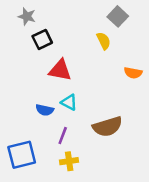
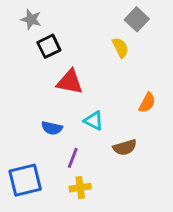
orange semicircle: (133, 73) -> (147, 103), moved, turned -72
cyan triangle: (69, 102) -> (94, 121), moved
brown semicircle: (107, 127) -> (125, 147), size x0.7

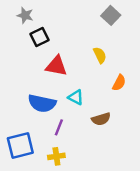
yellow semicircle: (120, 48) -> (100, 55), moved
blue semicircle: (52, 128) -> (42, 103), size x1.6
yellow cross: (80, 188) -> (56, 156), moved

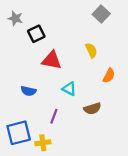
gray star: (25, 15) -> (15, 18), moved
blue semicircle: (42, 103) -> (29, 91), moved, size x0.6
yellow cross: (56, 156) -> (43, 143), moved

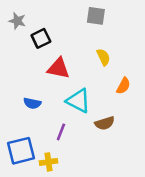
gray square: (101, 14) -> (96, 16), moved, turned -35
cyan triangle: (69, 89) -> (78, 101), size x1.5

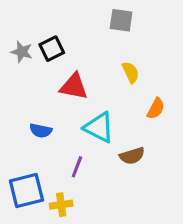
gray star: (17, 21) -> (22, 52), moved

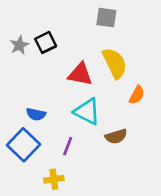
gray star: (22, 52) -> (19, 45), turned 30
yellow semicircle: (131, 72) -> (115, 63), size x1.6
red triangle: (74, 86) -> (80, 74), moved
blue square: (26, 191) -> (23, 145), moved, turned -32

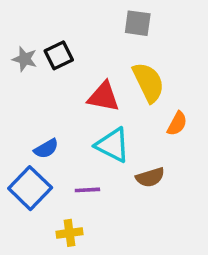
gray star: (19, 45) -> (25, 59), turned -30
blue semicircle: (36, 114) -> (46, 149), turned -42
purple line: (68, 146) -> (87, 190), turned 66

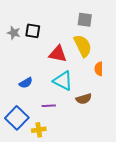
gray square: (138, 23) -> (85, 20), moved
black square: (59, 55) -> (33, 31), turned 35
orange semicircle: (177, 124) -> (99, 69), turned 152
blue square: (30, 188) -> (17, 118), moved

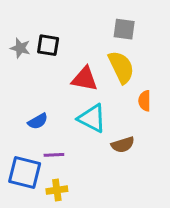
purple line: (49, 106) -> (54, 155), moved
blue square: (17, 118) -> (25, 172), turned -30

